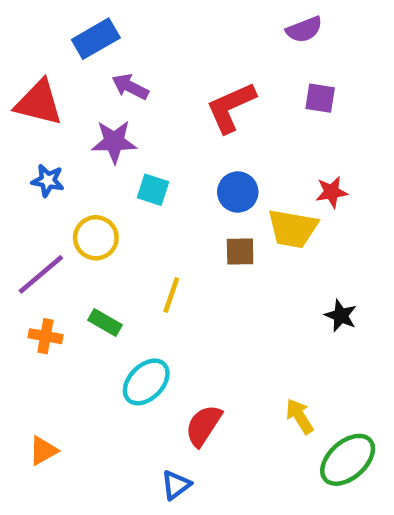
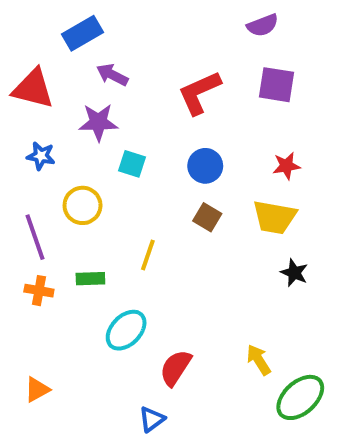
purple square: (320, 98) -> (277, 85), size x1.4
yellow trapezoid: (293, 229) -> (275, 217), moved
brown square: (240, 252) -> (207, 217), turned 32
purple line: (41, 274) -> (35, 237), turned -69
green rectangle: (105, 322) -> (90, 279), turned -32

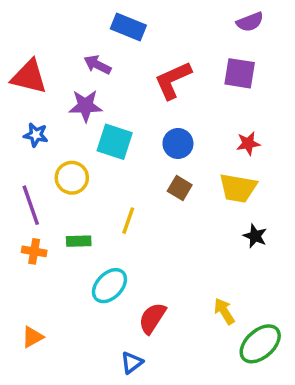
purple semicircle: (263, 25) -> (250, 22), moved
blue rectangle: (83, 33) -> (128, 27), moved, turned 52
cyan square: (132, 164) -> (115, 142), size x1.5

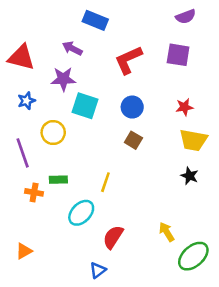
blue star: (36, 135) -> (26, 101), turned -30
yellow trapezoid: (238, 188) -> (193, 140), moved
yellow line: (128, 221) -> (105, 182), moved
orange cross: (34, 251) -> (34, 192), moved

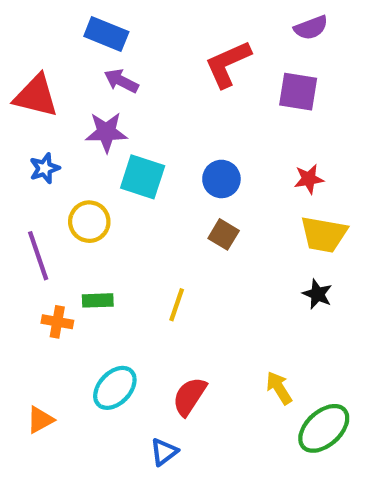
blue rectangle: (95, 20) -> (106, 34), moved
red L-shape: (128, 60) -> (228, 64), moved
cyan ellipse: (81, 213) -> (115, 388), moved

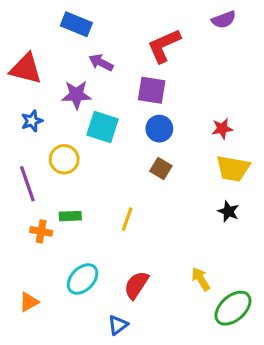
purple arrow: (121, 81) -> (101, 63), moved
purple square: (298, 92) -> (152, 90), moved

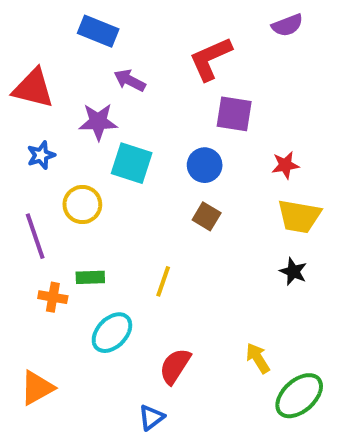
purple square: (152, 90) -> (234, 114), moved
cyan ellipse: (83, 279) -> (112, 333), moved
orange triangle: (29, 302) -> (37, 388), size x1.4

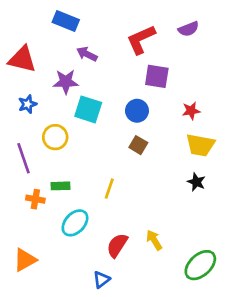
purple semicircle: (287, 25) -> (188, 29), moved
yellow arrow: (258, 358) -> (154, 240), moved

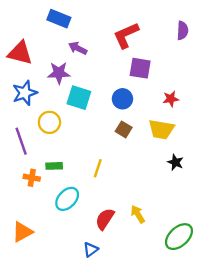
purple semicircle: (188, 29) -> (183, 31), moved, turned -66
blue star: (27, 104) -> (25, 93), size x1.5
yellow trapezoid: (200, 145) -> (161, 129), moved

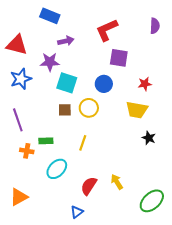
purple arrow: (78, 48) -> (66, 41), turned 140
yellow circle: (49, 122) -> (89, 108), moved
brown square: (124, 129) -> (65, 110), moved, turned -32

